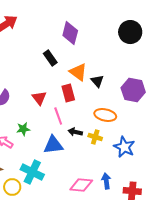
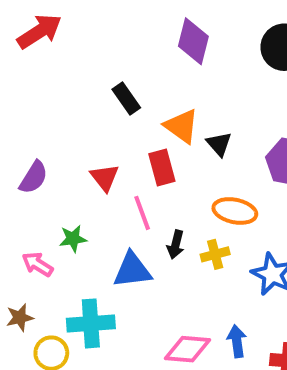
purple diamond: (70, 33) -> (193, 41), moved
black arrow: (75, 132) -> (176, 245), turned -88
yellow cross: (95, 137) -> (215, 254), turned -32
cyan cross: (32, 172) -> (91, 323), turned -30

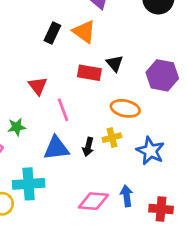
black rectangle: (126, 99) -> (52, 33), turned 60
orange triangle: (182, 126) -> (84, 32), moved
red rectangle: (162, 168) -> (89, 73), moved, turned -65
black arrow: (176, 245) -> (88, 147), moved

